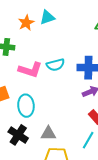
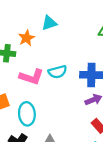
orange star: (26, 23) -> (26, 38), moved

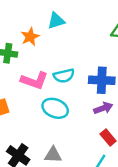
cyan ellipse: (27, 114) -> (55, 108), moved, turned -65

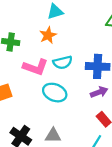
orange star: (30, 37) -> (48, 35), moved

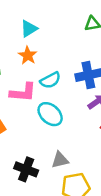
cyan ellipse: (55, 93) -> (50, 114), turned 35

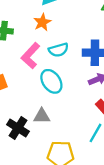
pink L-shape: (23, 92) -> (31, 56), turned 115
gray triangle: (60, 160) -> (42, 116), moved

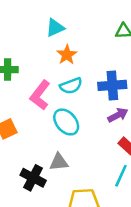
orange star: (42, 22) -> (67, 55), moved

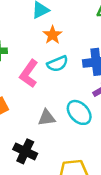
cyan ellipse: (66, 122) -> (79, 112), moved
gray triangle: (59, 162) -> (47, 118), moved

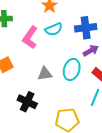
cyan ellipse: (79, 112) -> (72, 70), turned 60

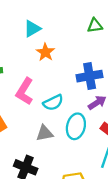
cyan semicircle: (54, 29) -> (53, 103), moved

